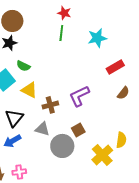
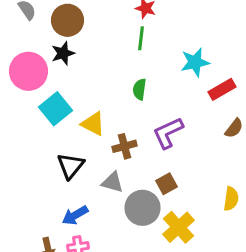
cyan star: (97, 38) -> (195, 62), moved
green semicircle: (23, 66) -> (140, 89), moved, turned 72
blue arrow: (12, 141) -> (75, 215), moved
yellow cross: (102, 155) -> (179, 227), moved

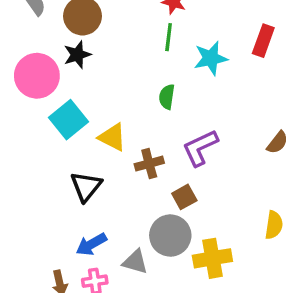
cyan star: (195, 62) -> (211, 58), moved
red rectangle: (222, 89) -> (263, 41), moved, turned -40
gray triangle: (112, 182) -> (135, 262), moved
brown square: (167, 184) -> (184, 197), moved
yellow cross: (179, 227) -> (212, 258), turned 32

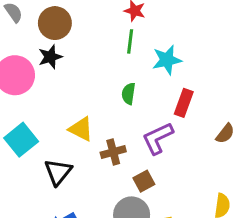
red rectangle: (263, 41) -> (184, 103), moved
cyan square: (68, 120) -> (21, 140), moved

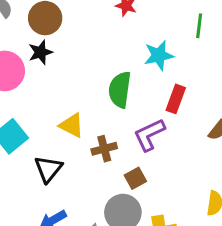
green line: (130, 41) -> (199, 26), moved
green semicircle: (129, 94) -> (120, 90), size x1.6

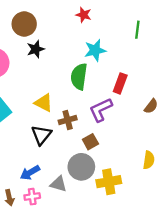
black star: (40, 52) -> (36, 49), moved
cyan star: (159, 55) -> (95, 50), moved
black triangle: (48, 169) -> (41, 135), moved

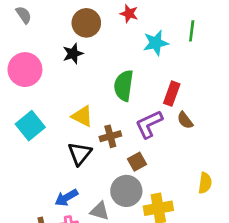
brown circle: (24, 24) -> (86, 23), moved
cyan star: (95, 50) -> (156, 43), moved
brown semicircle: (151, 106) -> (185, 120), moved, turned 105

